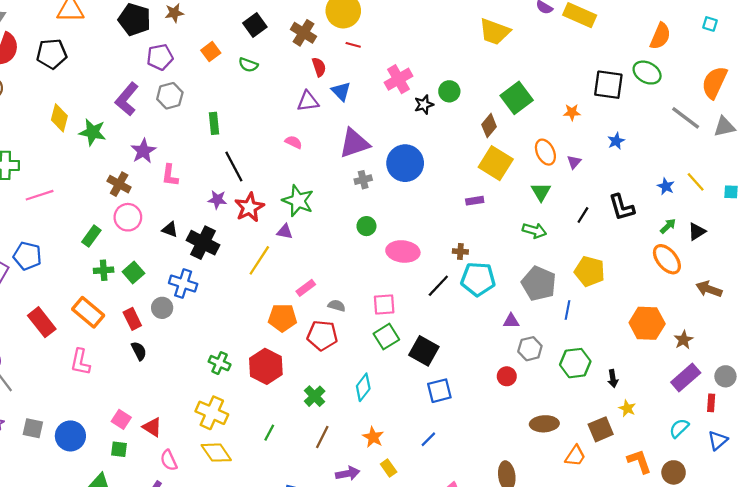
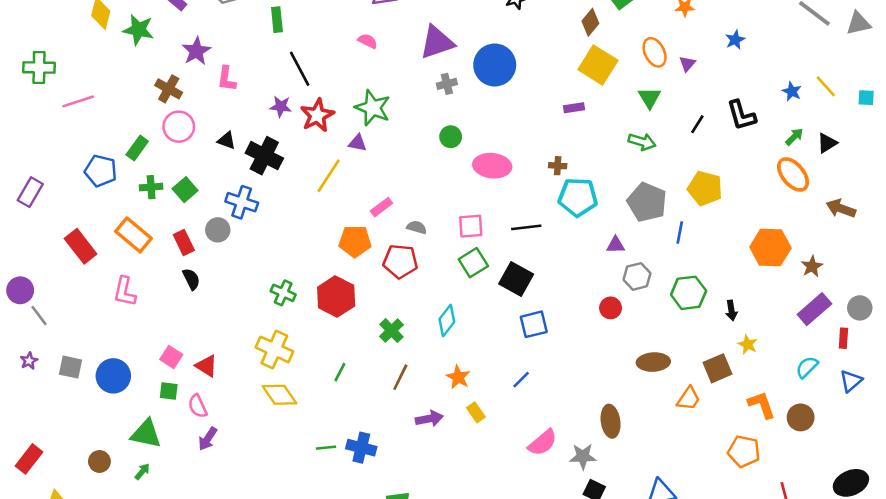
blue pentagon: (27, 256) -> (101, 171), moved
black line: (438, 286) -> (526, 227), moved, turned 40
pink semicircle: (169, 460) -> (198, 406), moved

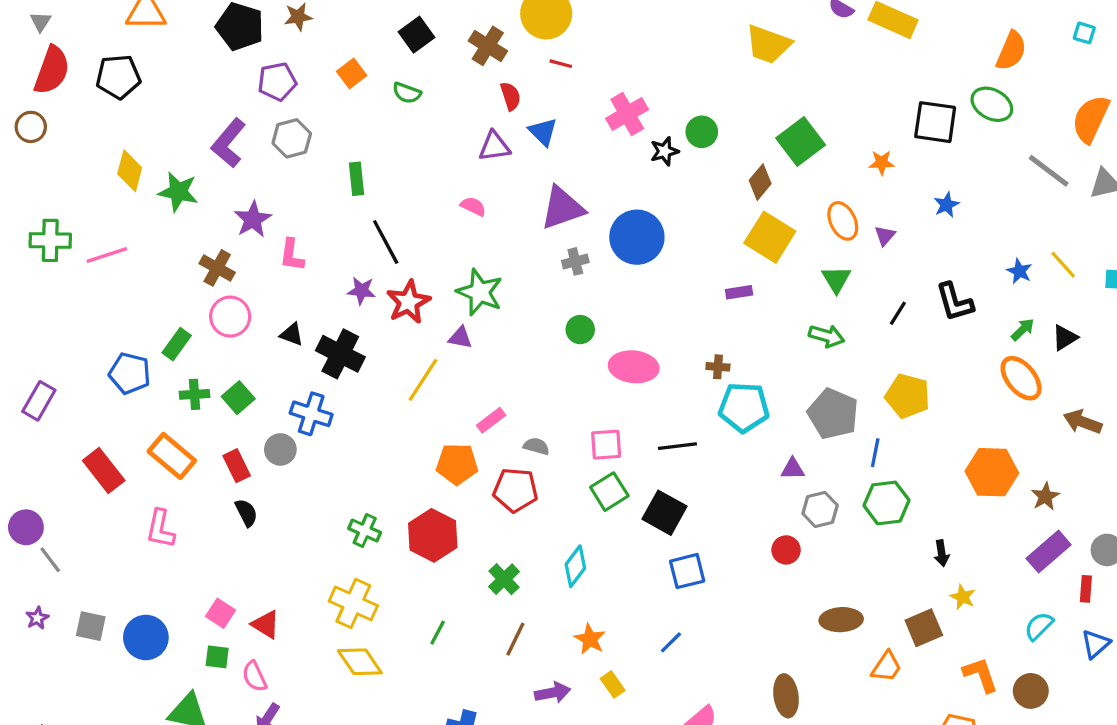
pink line: (78, 101) -> (107, 255), moved
green hexagon: (689, 293) -> (887, 503), moved

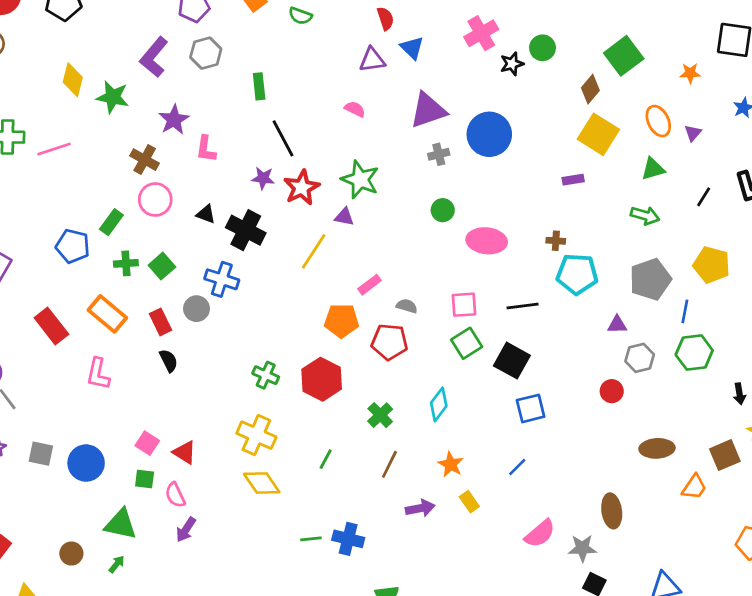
green triangle: (836, 279) -> (653, 169), turned 45
gray pentagon: (833, 414) -> (650, 279), turned 30

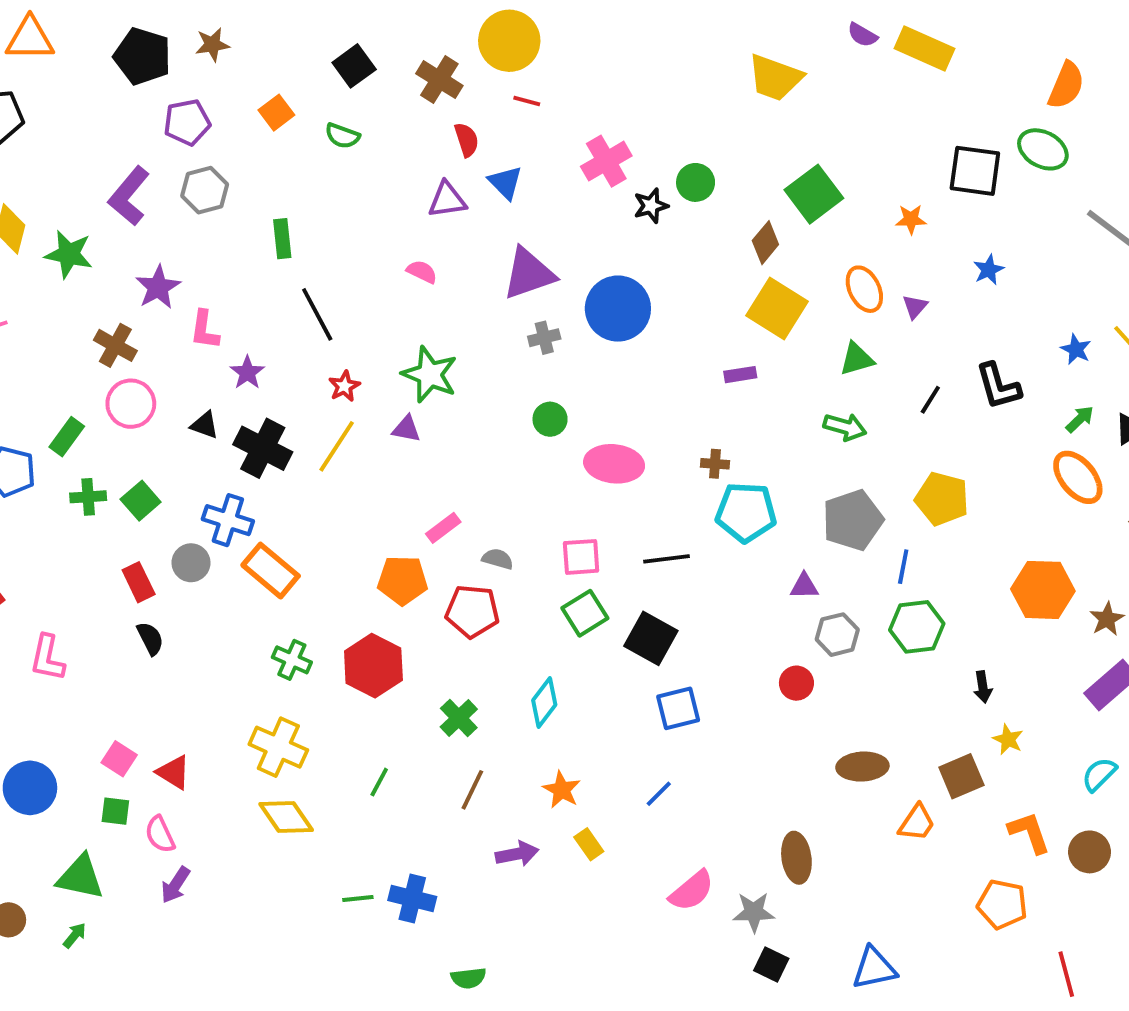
purple star: (263, 178) -> (247, 373), moved, turned 30
red star: (302, 188) -> (344, 386), size x0.6
yellow line: (314, 251) -> (337, 446), moved
orange rectangle: (107, 314) -> (271, 571), moved

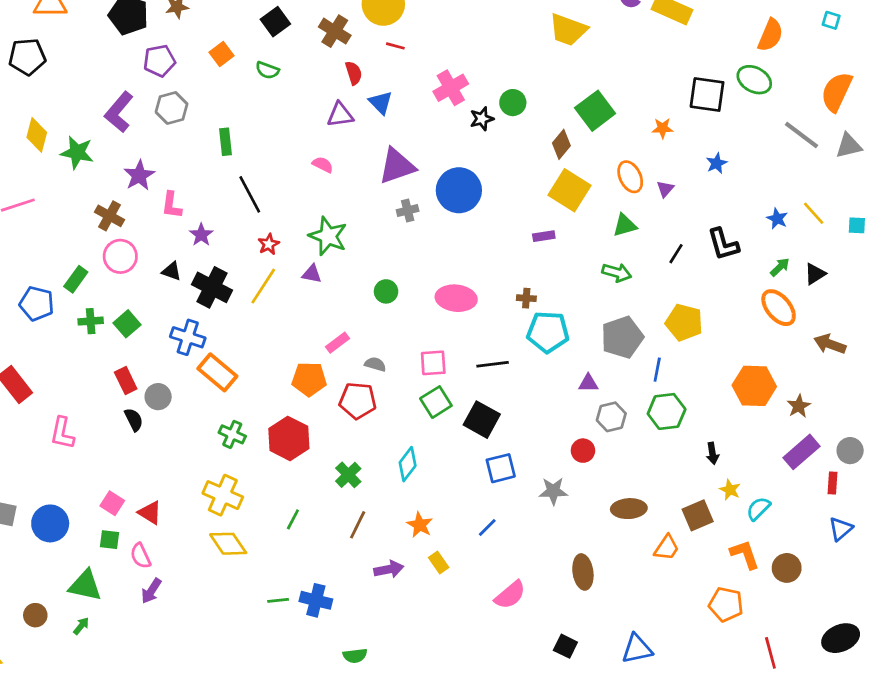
green circle: (550, 419) -> (386, 291), moved
gray circle: (191, 563) -> (158, 397), moved
cyan semicircle: (1099, 774) -> (758, 509), moved
gray star: (754, 912) -> (553, 491), moved

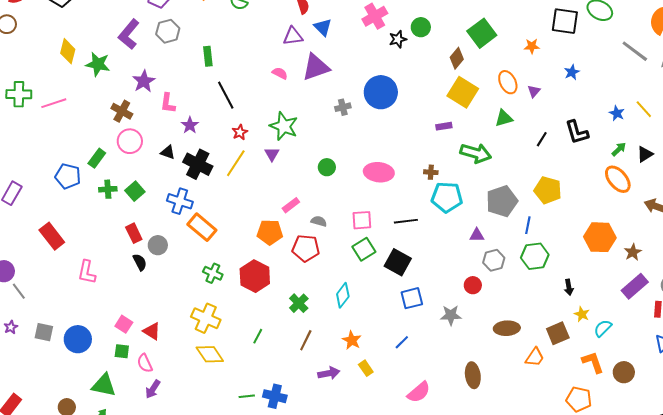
purple triangle: (397, 166) -> (316, 67), moved
green arrow: (617, 273) -> (476, 153), moved, size x1.4
purple triangle: (312, 274) -> (272, 154), turned 49

